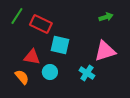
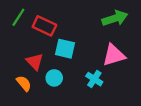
green arrow: (106, 17) -> (115, 18), size x1.6
red triangle: (32, 57) -> (35, 62), turned 36

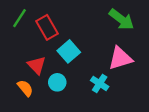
green arrow: (115, 18) -> (121, 19), turned 55
red rectangle: (44, 26) -> (47, 27), turned 35
cyan square: (65, 49) -> (69, 51), turned 36

